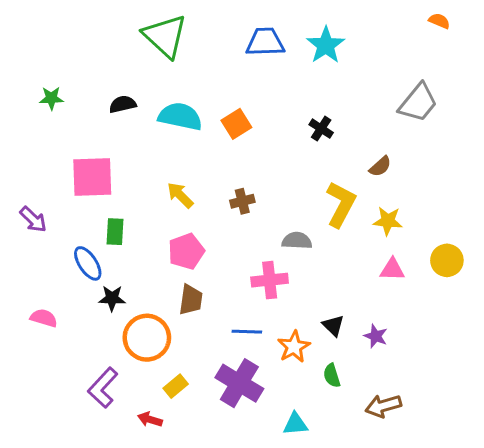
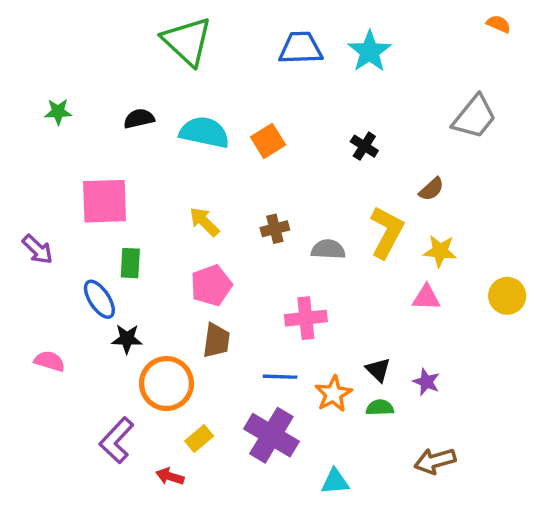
gray semicircle: (297, 241) -> (328, 249), moved
pink triangle: (392, 269) -> (426, 298), moved
green semicircle: (332, 376) -> (380, 408), moved, turned 105

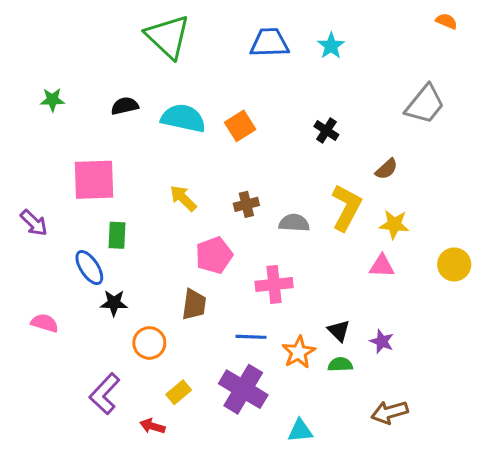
cyan star: (370, 51) -> (331, 46), size x0.7
pink pentagon: (211, 285) -> (214, 255), moved
orange circle: (166, 384) -> (149, 343), size x0.7

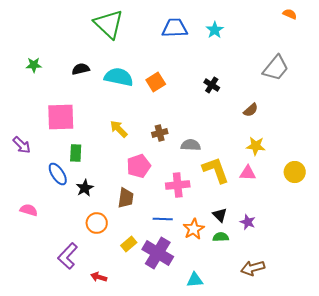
yellow L-shape: (346, 207) -> (216, 170), moved, turned -48
black star: (114, 303) -> (85, 188), moved, turned -30
yellow rectangle: (179, 392) -> (129, 244), moved

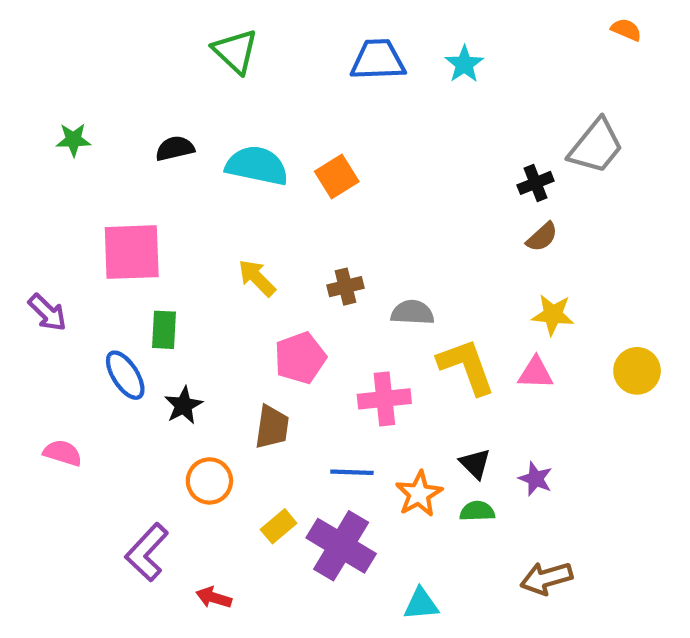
green triangle: (109, 24) -> (235, 51), size x0.7
black cross: (212, 85) -> (536, 183), moved, turned 35

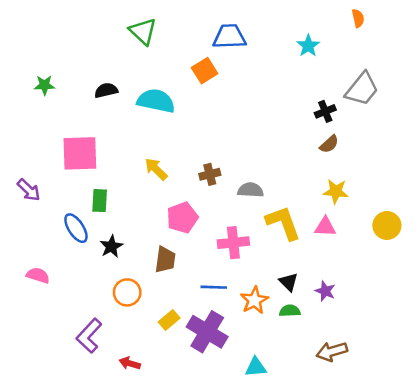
orange semicircle: (626, 30) -> (358, 18), moved, turned 54
cyan star: (464, 64) -> (308, 46), moved
orange square: (337, 176) -> (205, 71), moved

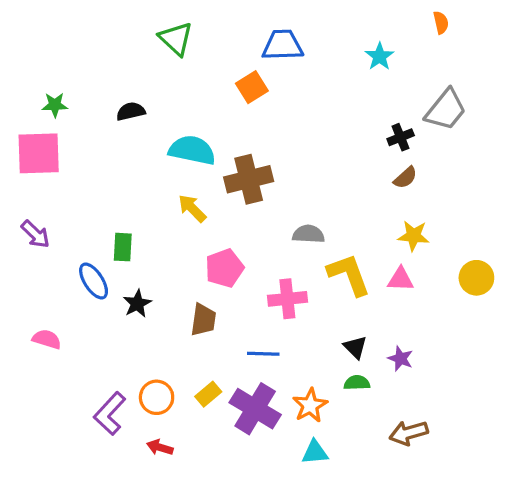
cyan semicircle: (156, 101) -> (192, 150), moved
pink square: (80, 153) -> (39, 153), moved
brown cross: (210, 174) -> (249, 179), moved, size x1.8
orange circle: (127, 292) -> (157, 397), moved
orange star: (254, 300) -> (310, 405), moved

